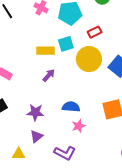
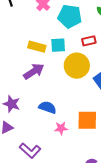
purple arrow: (49, 75) -> (34, 71), size x1.5
pink star: (79, 126) -> (61, 128), moved

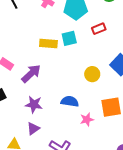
yellow circle: (77, 66) -> (92, 74), moved, size x0.6
purple arrow: (34, 71) -> (31, 74), moved

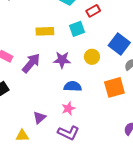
cyan square: (69, 38) -> (77, 29), moved
purple star: (34, 104) -> (62, 60), moved
pink star: (87, 120) -> (68, 108), moved

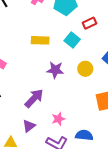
cyan square: (77, 29) -> (72, 40), turned -35
purple arrow: (31, 63) -> (34, 98), moved
blue semicircle: (73, 86) -> (84, 135), moved

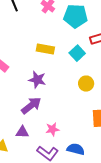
purple star: (55, 70) -> (37, 80), moved
purple triangle: (29, 126) -> (22, 132), turned 32

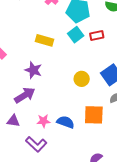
cyan square: (77, 53) -> (76, 35), moved
blue semicircle: (76, 149) -> (66, 122), moved

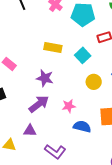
cyan square: (76, 35) -> (83, 55), moved
pink star: (43, 121) -> (69, 106), moved

